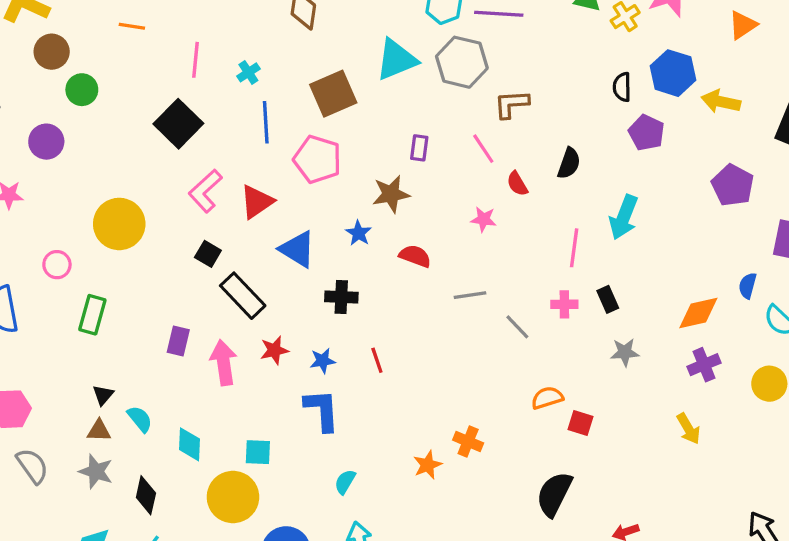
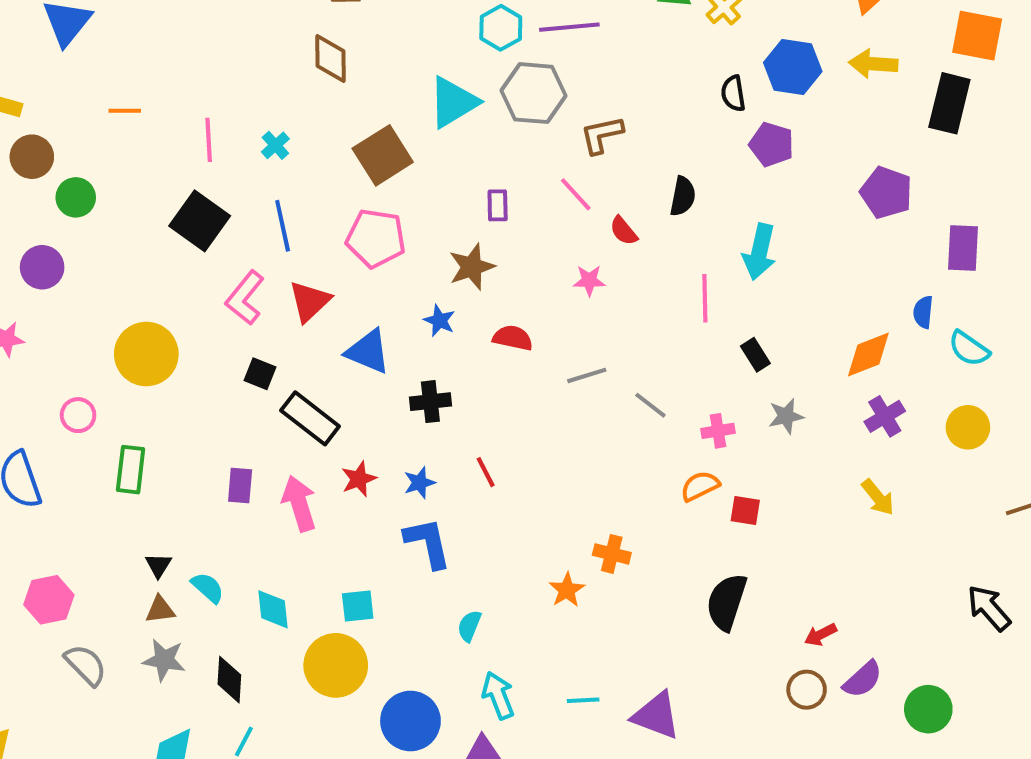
yellow arrow: (721, 102) -> (873, 64), moved
blue line: (266, 122) -> (283, 226), moved
pink cross: (564, 304) -> (718, 431), moved

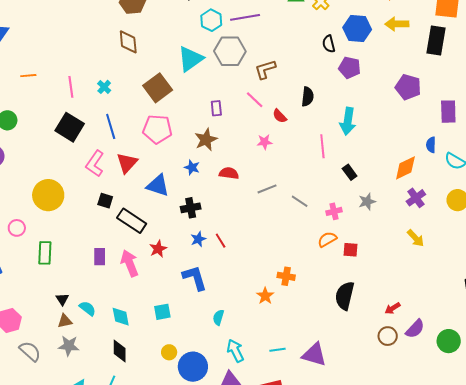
blue star: (419, 483) -> (198, 239), moved
yellow circle: (336, 665) -> (169, 352), moved, size x0.5
black diamond: (229, 680) -> (120, 351), moved

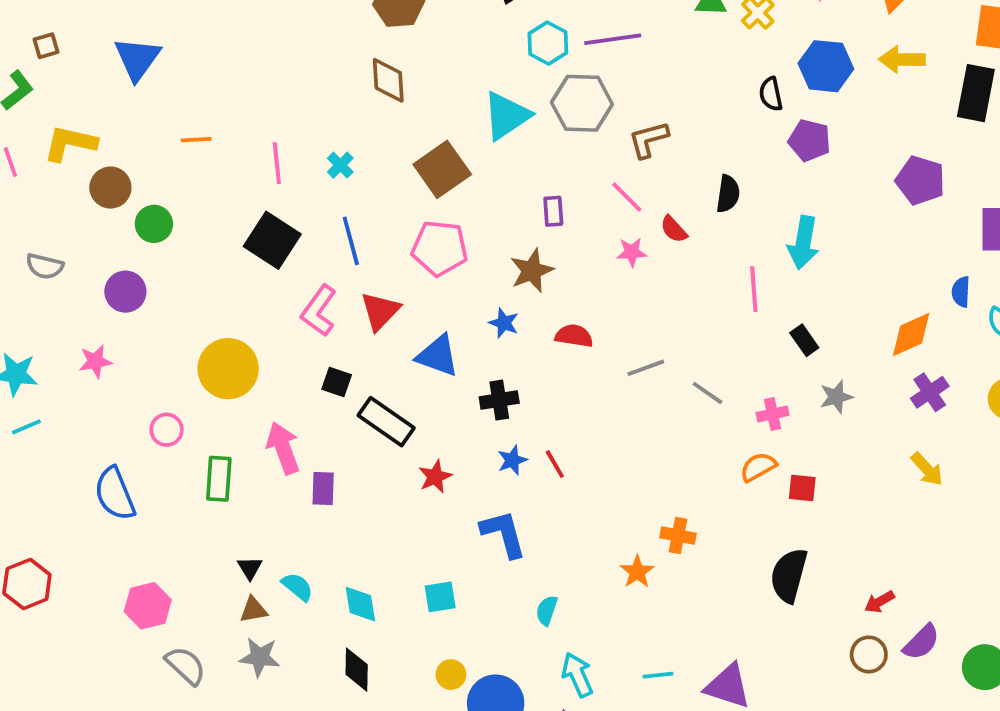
pink star: (265, 142) -> (632, 252), moved
pink arrow: (130, 263) -> (283, 448), moved

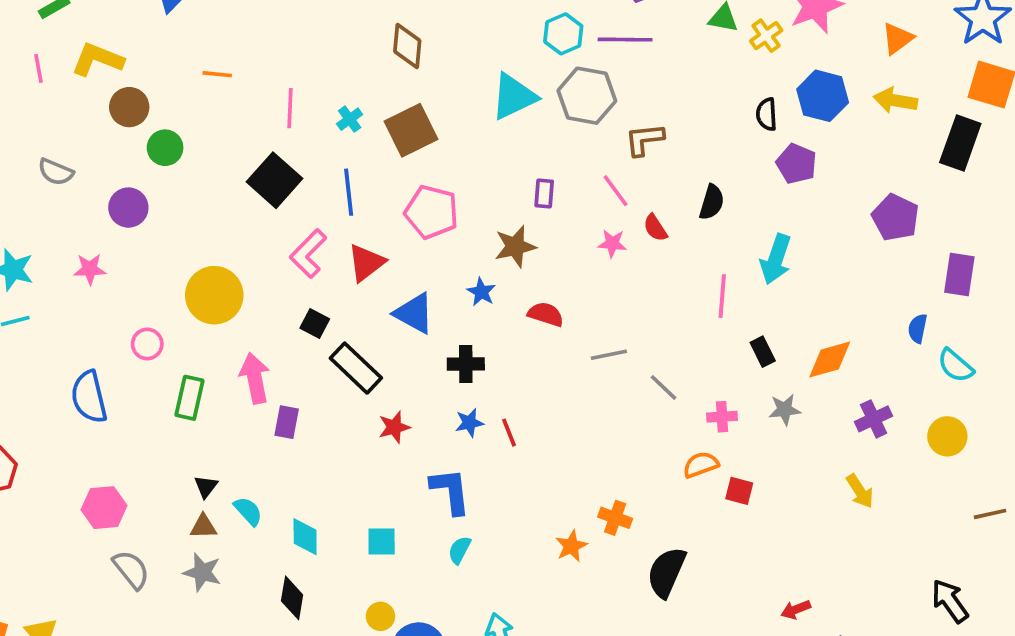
brown square: (442, 169) -> (411, 130), moved
orange diamond: (911, 335) -> (830, 359), moved
black semicircle: (789, 575) -> (667, 572), moved
cyan semicircle: (547, 610) -> (460, 550), moved

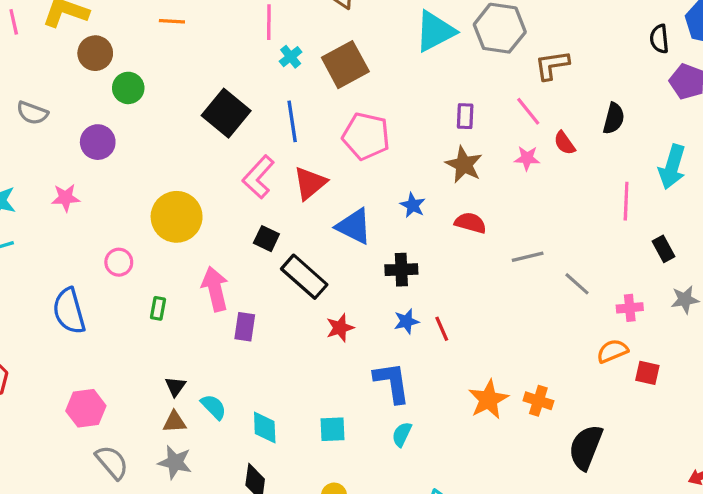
pink line: (290, 108) -> (269, 22), moved
brown star: (515, 246) -> (464, 165), moved, turned -30
green rectangle: (190, 398) -> (158, 308), size x0.6
orange star: (571, 546) -> (488, 399), moved, size x1.4

